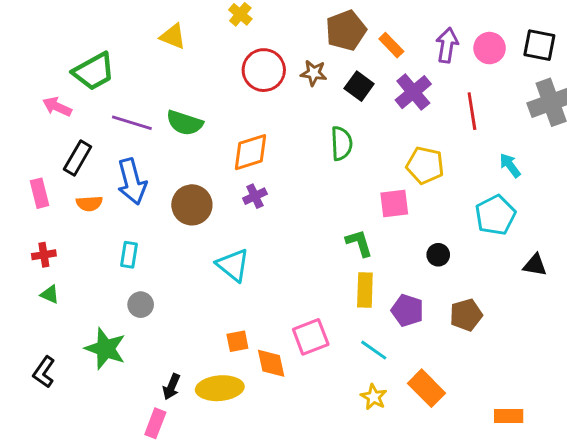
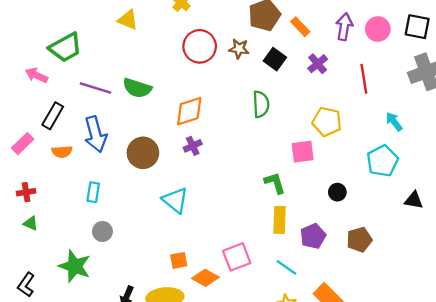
purple cross: (413, 92) -> (318, 64), size x0.7
pink rectangle: (39, 193) -> (23, 144), turned 60
purple pentagon: (407, 310) -> (313, 236), turned 30
orange diamond: (271, 363) -> (205, 278), turned -48

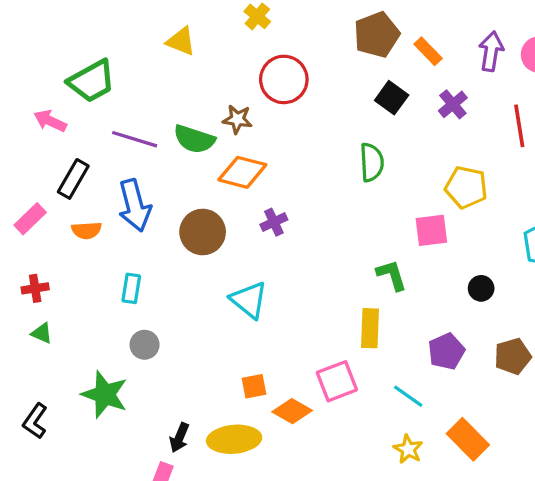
brown star: (239, 49) -> (237, 119), moved
orange diamond: (189, 111) -> (242, 172), moved, turned 32
yellow rectangle: (279, 220) -> (370, 328), moved

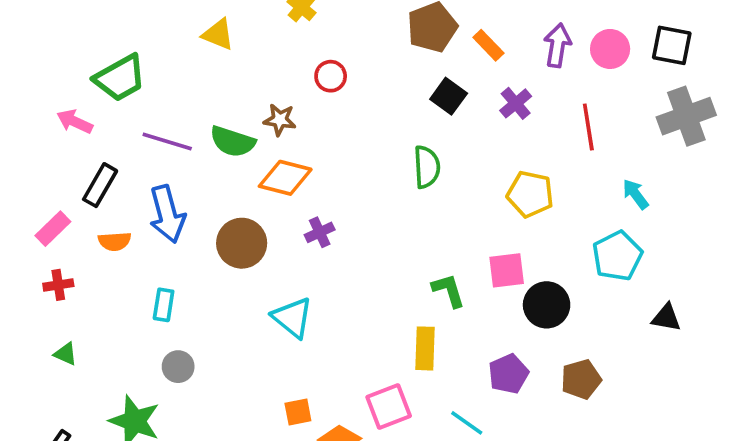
red circle: (284, 79) -> (331, 76), size x0.6
pink square: (431, 230) -> (507, 270), moved
red cross: (35, 288) -> (58, 285), moved
black circle: (481, 288) -> (547, 305), size x1.6

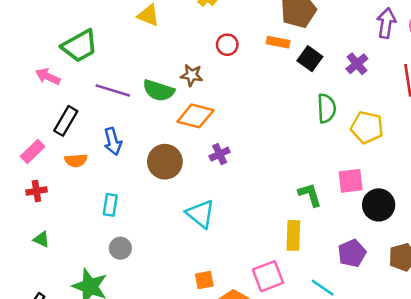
orange rectangle: (488, 45) -> (278, 42), moved, turned -35
green semicircle: (427, 167) -> (326, 108), moved
blue arrow: (167, 214) -> (113, 141), size x0.7

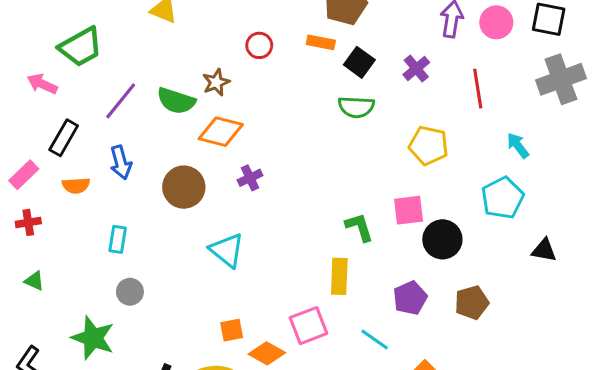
brown star: (192, 75) -> (216, 82), turned -30
purple line: (113, 90) -> (121, 101), turned -68
green semicircle: (326, 108) -> (356, 107), moved, turned 96

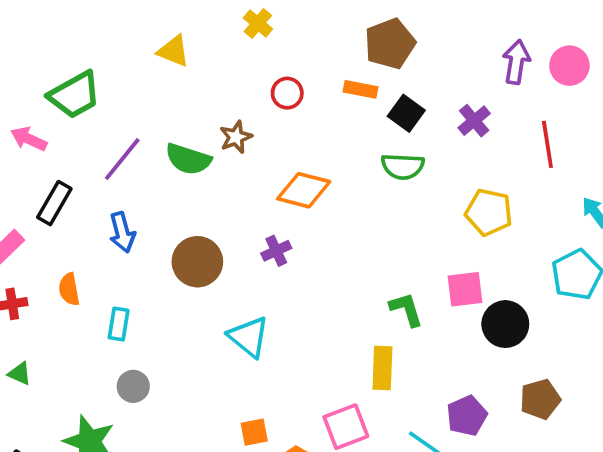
orange diamond: (221, 132) -> (304, 190), moved
orange semicircle: (76, 186) -> (69, 289), moved, turned 84
purple pentagon: (410, 298) -> (467, 416), moved

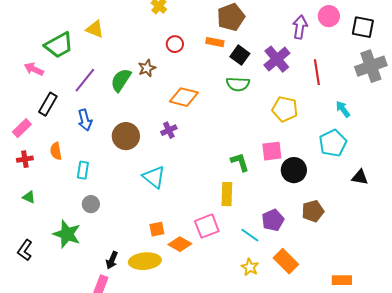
yellow triangle: (174, 51) -> (95, 29), moved
pink circle: (569, 66) -> (329, 16), moved
purple cross: (474, 121) -> (277, 59), size x1.5
green semicircle: (188, 159) -> (121, 80), turned 105

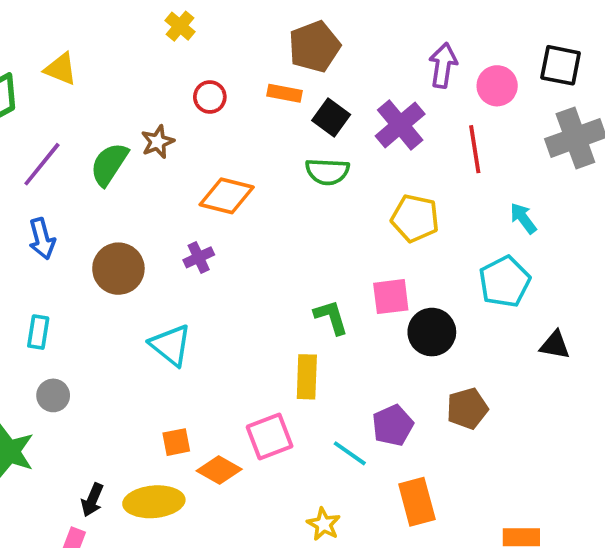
pink circle: (329, 16) -> (497, 86), moved
orange rectangle: (286, 261) -> (417, 502), turned 30
yellow star: (250, 267) -> (324, 524), moved

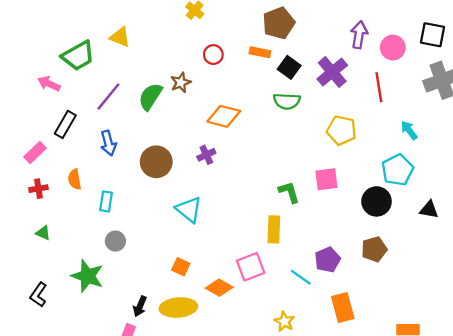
black circle: (432, 332) -> (377, 201), moved
orange square: (176, 442) -> (181, 267), moved, turned 36

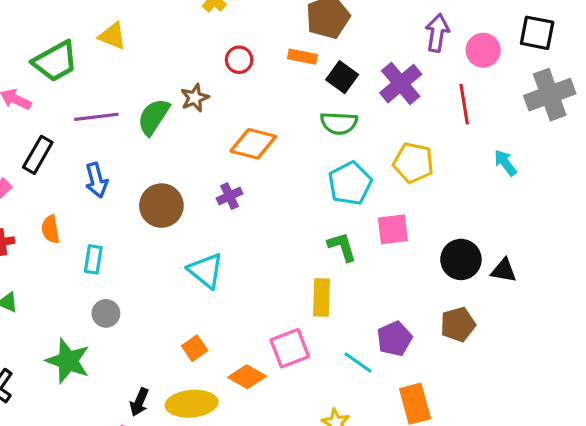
purple line: (108, 97) -> (96, 117), turned 44
cyan pentagon: (398, 170) -> (350, 183), moved
black triangle: (429, 210) -> (504, 271), moved
orange square: (181, 267) -> (195, 348), turned 30

